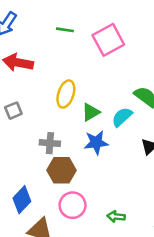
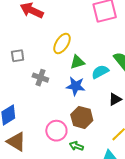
gray square: (13, 111) -> (18, 56), moved
brown hexagon: (62, 170) -> (82, 117), moved
pink circle: (73, 205) -> (56, 131), moved

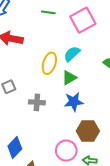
cyan semicircle: (100, 72) -> (72, 54), moved

